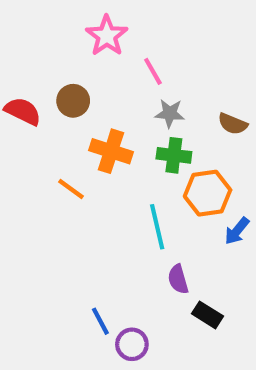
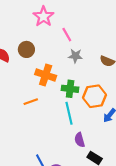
green cross: (174, 155) -> (70, 89), moved
orange line: (71, 189) -> (31, 102), moved, turned -56

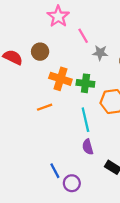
gray star: (75, 56) -> (100, 53), moved
green cross: (70, 89) -> (85, 83), moved
purple semicircle: (80, 140) -> (88, 147), moved

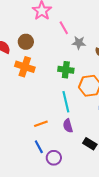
orange cross: (60, 79) -> (25, 67), moved
orange line: (45, 107) -> (41, 124), moved

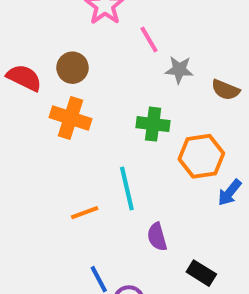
cyan line: (66, 102) -> (127, 189), moved
orange line: (41, 124) -> (85, 213), moved

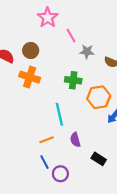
orange line: (85, 213) -> (47, 140), moved

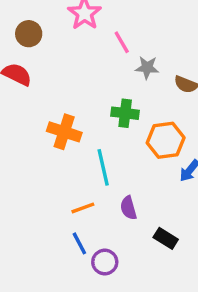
brown circle: (31, 50) -> (29, 34), moved
orange cross: (30, 77) -> (64, 132), moved

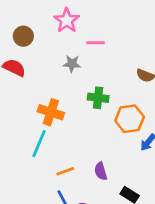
pink line: (122, 42) -> (95, 43), turned -60
gray star: (147, 68) -> (72, 64), moved
cyan line: (103, 167) -> (39, 144), moved, turned 36

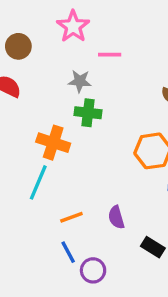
green cross: (98, 98) -> (88, 113), moved

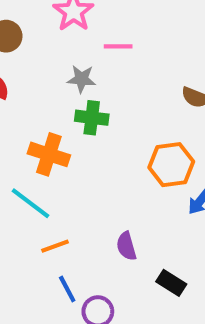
cyan line: (38, 182) -> (31, 203), turned -76
orange line: (71, 217) -> (55, 246), moved

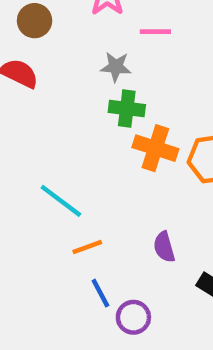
orange cross: (49, 154) -> (155, 148), moved

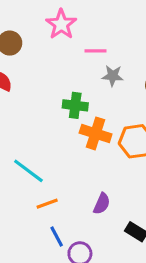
gray star: (116, 67) -> (113, 76), moved
purple semicircle: (164, 247) -> (102, 204), turned -140

